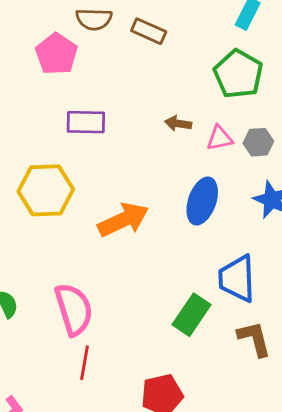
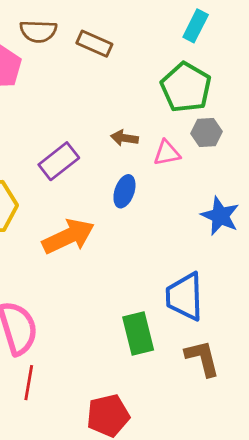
purple rectangle: (86, 122) -> (59, 161), moved, turned -39
gray hexagon: (258, 142) -> (206, 132), moved
blue ellipse: (202, 201) -> (124, 191), moved, size x0.7
green rectangle: (191, 315) -> (138, 333), turned -48

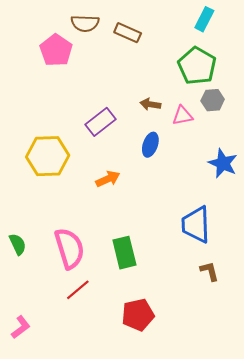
orange arrow: (68, 236) -> (108, 179), size x0.6
green rectangle: (138, 333) -> (124, 253), moved
brown L-shape: (202, 358) -> (209, 271), size x0.7
red line: (29, 383) -> (78, 290), turned 40

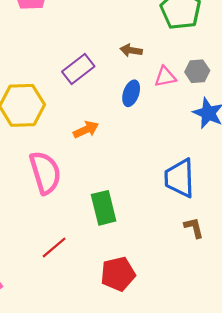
gray hexagon: (213, 100) -> (197, 71), moved
pink triangle: (182, 116) -> (165, 77), moved
pink semicircle: (69, 248) -> (45, 173), moved

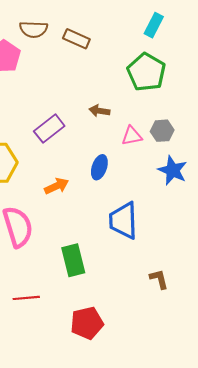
blue ellipse: (131, 93) -> (99, 167), moved
blue trapezoid: (180, 178) -> (123, 221), moved
red line: (54, 247) -> (26, 298), turned 35

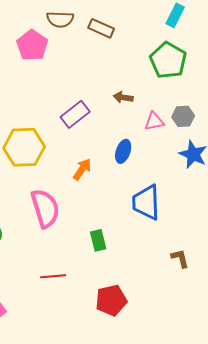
orange arrow: (57, 186) -> (82, 169), turned -30
green rectangle: (73, 260) -> (98, 240), size x0.7

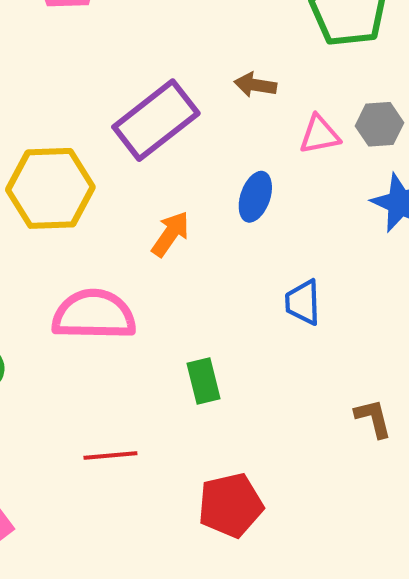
purple rectangle: (75, 114) -> (156, 120), size x1.4
blue trapezoid: (146, 202) -> (303, 302), size x0.6
pink semicircle: (45, 208) -> (94, 315), turned -72

